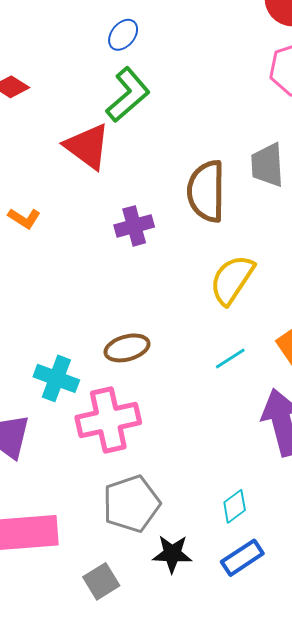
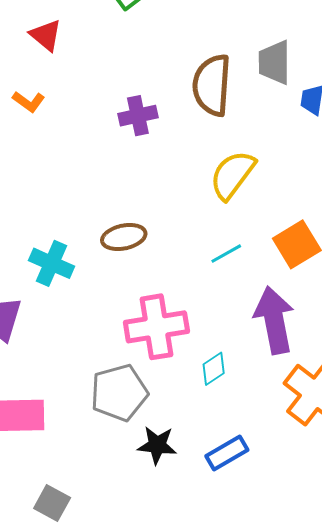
red triangle: (87, 146) -> (46, 35), moved, size x0.7
pink cross: (108, 420) -> (156, 327), moved
cyan diamond: (235, 506) -> (214, 369), moved
gray square: (101, 581) -> (52, 503), moved, turned -33

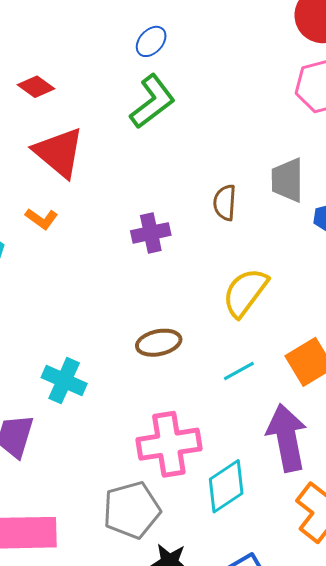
red triangle: (46, 35) -> (59, 152), size x1.6
brown semicircle: (212, 85) -> (225, 203), size x0.6
brown ellipse: (124, 237) -> (159, 343), moved
cyan diamond: (214, 369) -> (226, 486), size x1.6

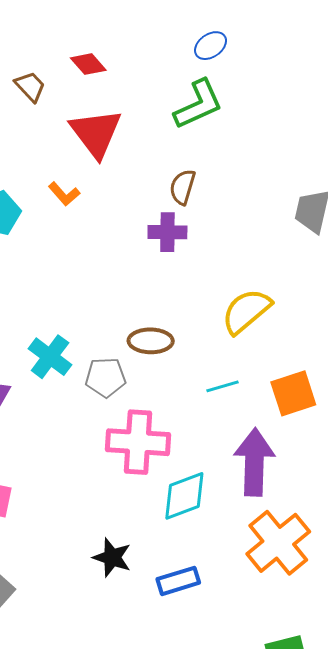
brown semicircle: (225, 203) -> (183, 187), moved
gray pentagon: (132, 510) -> (106, 377), moved, size x0.7

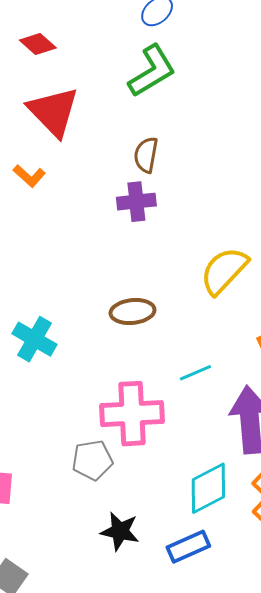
gray pentagon: (106, 377) -> (92, 460), moved
cyan line: (223, 386) -> (195, 373), moved
cyan diamond: (184, 496) -> (208, 488), moved

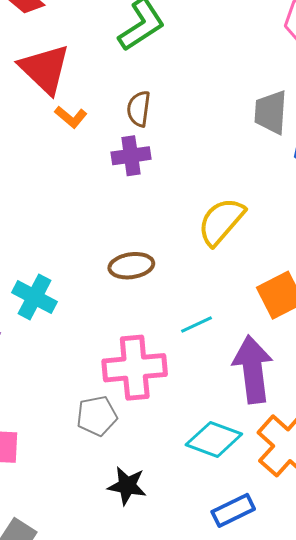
orange L-shape: (29, 176) -> (71, 117), moved
cyan diamond: (208, 488) -> (214, 439), turned 50
blue rectangle: (188, 547) -> (233, 510), moved

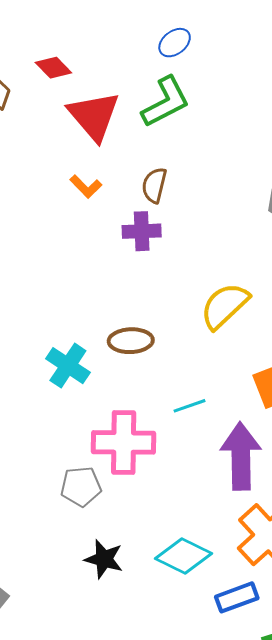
red triangle: (45, 69) -> (94, 116), moved
cyan cross: (34, 297) -> (68, 366), moved
cyan diamond: (214, 439) -> (184, 556), moved
blue rectangle: (233, 510) -> (237, 597), moved

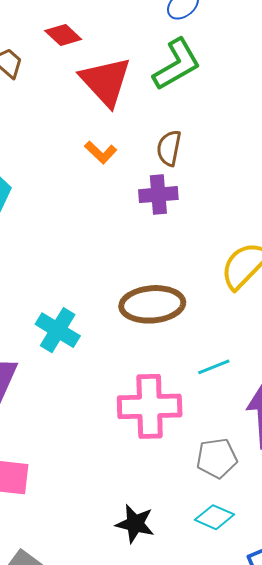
brown ellipse: (131, 341) -> (152, 304), size x1.4
cyan cross: (68, 366) -> (58, 330), moved
gray pentagon: (81, 486) -> (217, 458), moved
cyan diamond: (184, 556) -> (214, 517), size x0.7

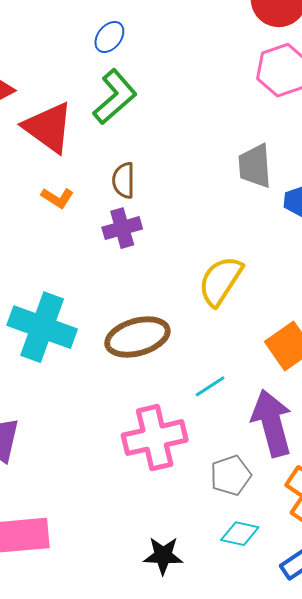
cyan cross: (58, 330) -> (42, 327), moved, size x1.5

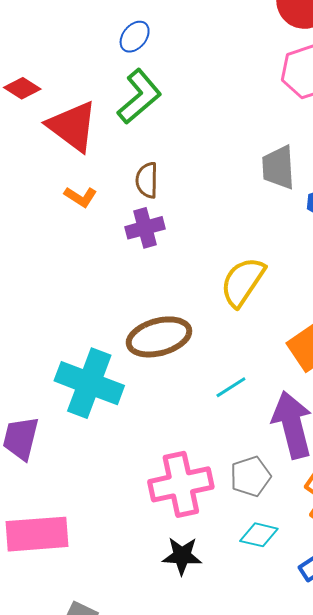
cyan cross: (42, 327) -> (89, 383), moved
pink cross: (155, 438) -> (181, 484), moved

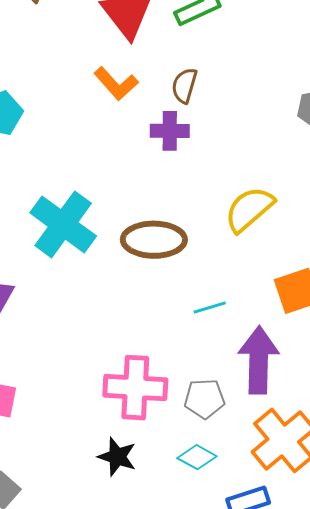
orange L-shape: (81, 197) -> (116, 84), size x1.4
cyan cross: (89, 383) -> (63, 224), moved

